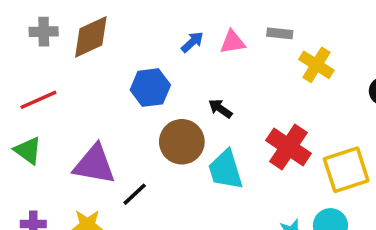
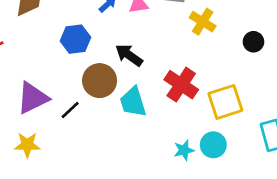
black arrow: (220, 109) -> (129, 55), size x1.5
purple triangle: (94, 164) -> (33, 98), turned -36
black line: (135, 194) -> (70, 110), moved

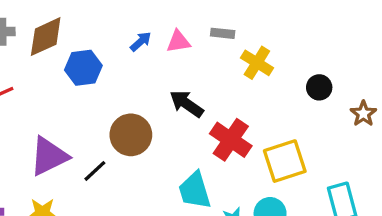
blue hexagon: (75, 39) -> (83, 68), moved
black arrow: (129, 55) -> (187, 104), moved
cyan trapezoid: (133, 102) -> (195, 191), moved

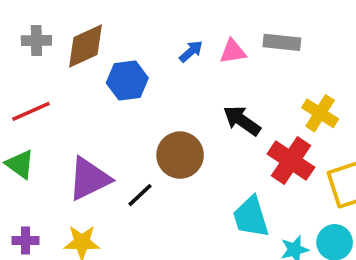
gray rectangle: (223, 33) -> (282, 42), size x1.4
yellow cross: (257, 63) -> (320, 113), moved

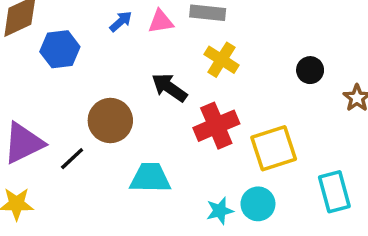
yellow cross: (320, 113) -> (221, 60), moved
red cross: (291, 161) -> (216, 126), turned 33
cyan trapezoid: (251, 217) -> (150, 178), moved, turned 108

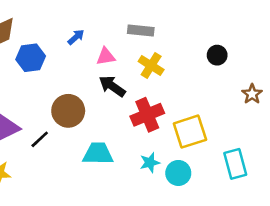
pink triangle: (161, 21) -> (106, 56), moved
black circle: (310, 70) -> (217, 55), moved
cyan star: (220, 211) -> (150, 163), moved

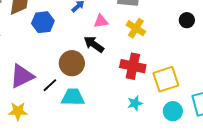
black arrow: (112, 86) -> (94, 44), moved
red cross: (147, 115) -> (133, 66), turned 35
cyan trapezoid: (98, 154) -> (73, 97), moved
cyan circle: (178, 173) -> (173, 111), moved

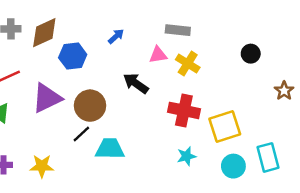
pink triangle: (101, 21) -> (158, 55), moved
brown circle: (72, 63) -> (90, 106), moved
purple triangle: (22, 76) -> (47, 98), moved

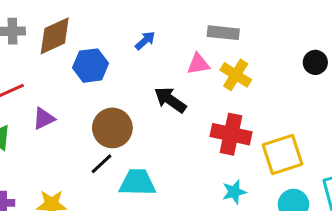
purple triangle: (47, 98) -> (44, 119), moved, size x0.6

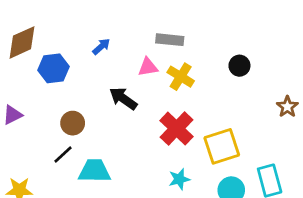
black circle: (315, 62) -> (239, 66), moved
brown circle: (112, 128) -> (73, 123), size x0.7
red cross: (231, 134) -> (177, 129), turned 32

